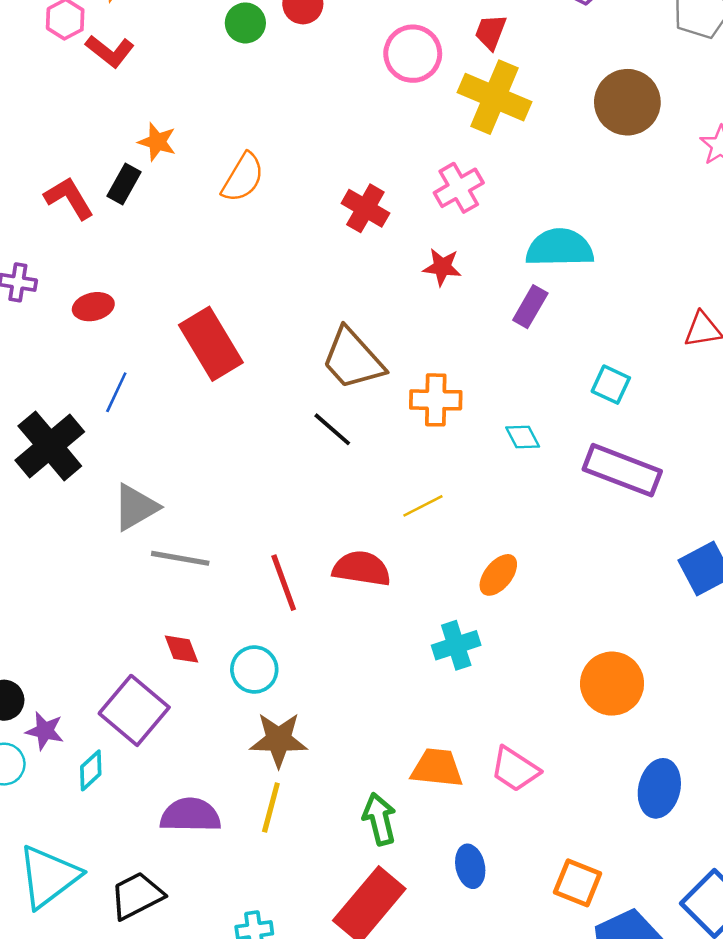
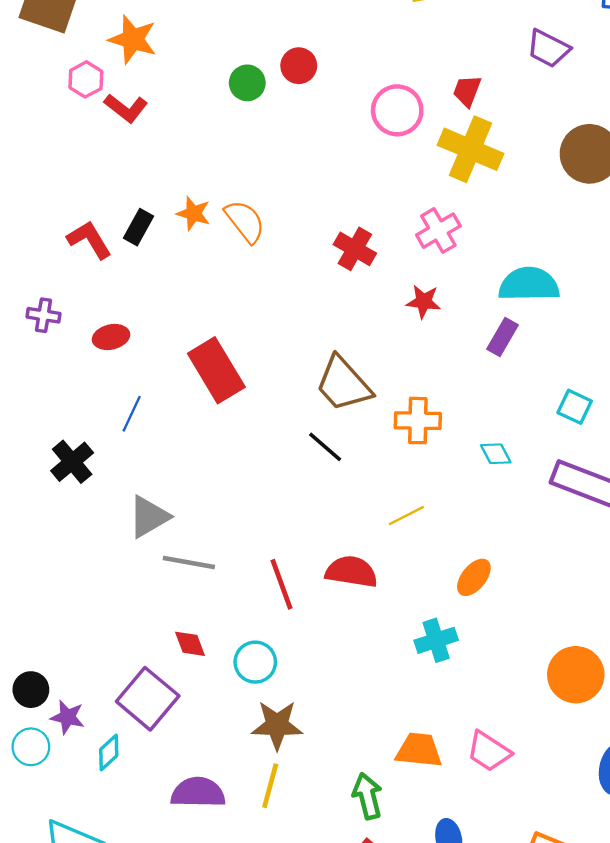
orange star: (157, 142) -> (193, 213), moved
orange semicircle: (243, 178) -> (245, 221), turned -69
black cross: (50, 446) -> (72, 462), size x0.7

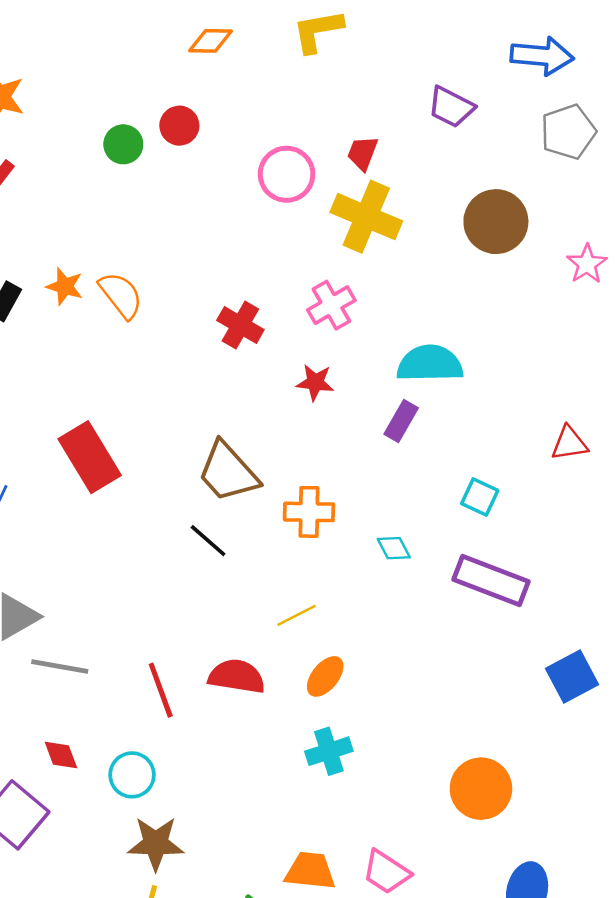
orange ellipse: (474, 577) -> (325, 676), moved

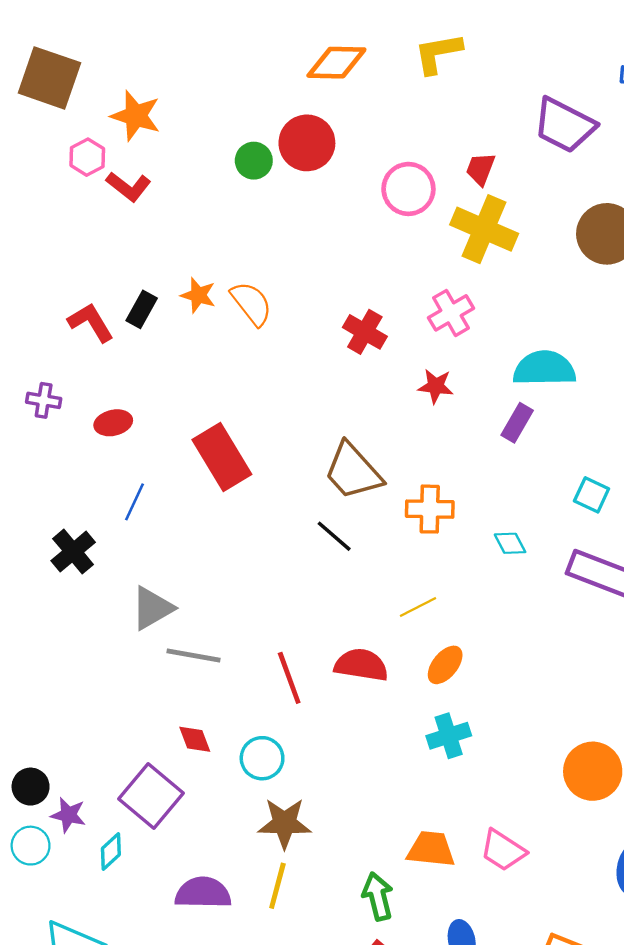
orange diamond: (211, 41) -> (336, 63), size x1.4
purple trapezoid: (451, 107) -> (564, 125), size x1.4
red circle: (179, 126) -> (307, 143), size x1.5

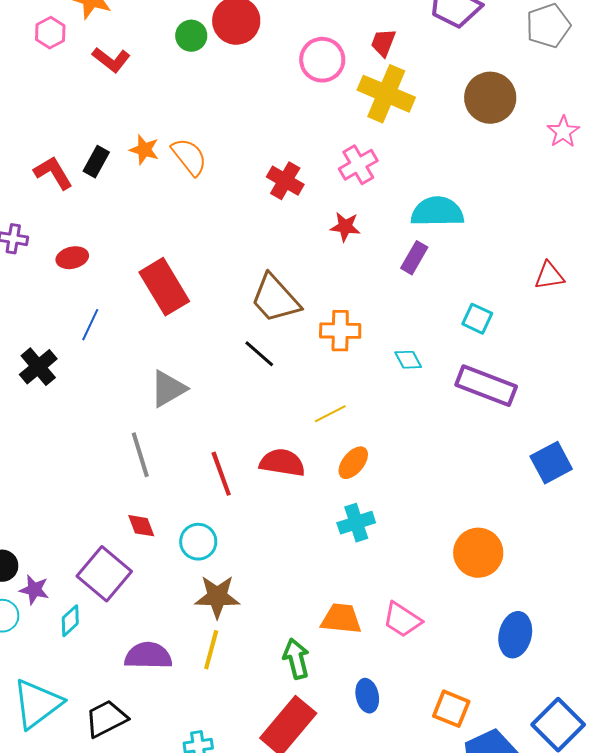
red L-shape: (129, 187) -> (111, 60), moved
gray triangle: (152, 608) -> (168, 389), moved
gray line: (194, 655) -> (140, 455), turned 63

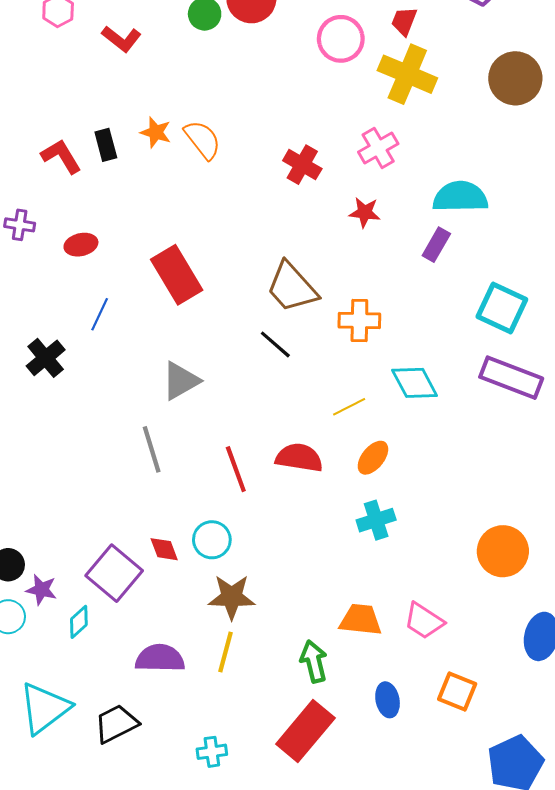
black rectangle: (96, 162) -> (106, 145), turned -44
cyan square: (477, 319) -> (502, 308), size x1.6
cyan diamond: (408, 360) -> (415, 383), moved, size x1.6
red diamond: (141, 526) -> (164, 549), moved
orange square: (451, 709) -> (457, 692), moved

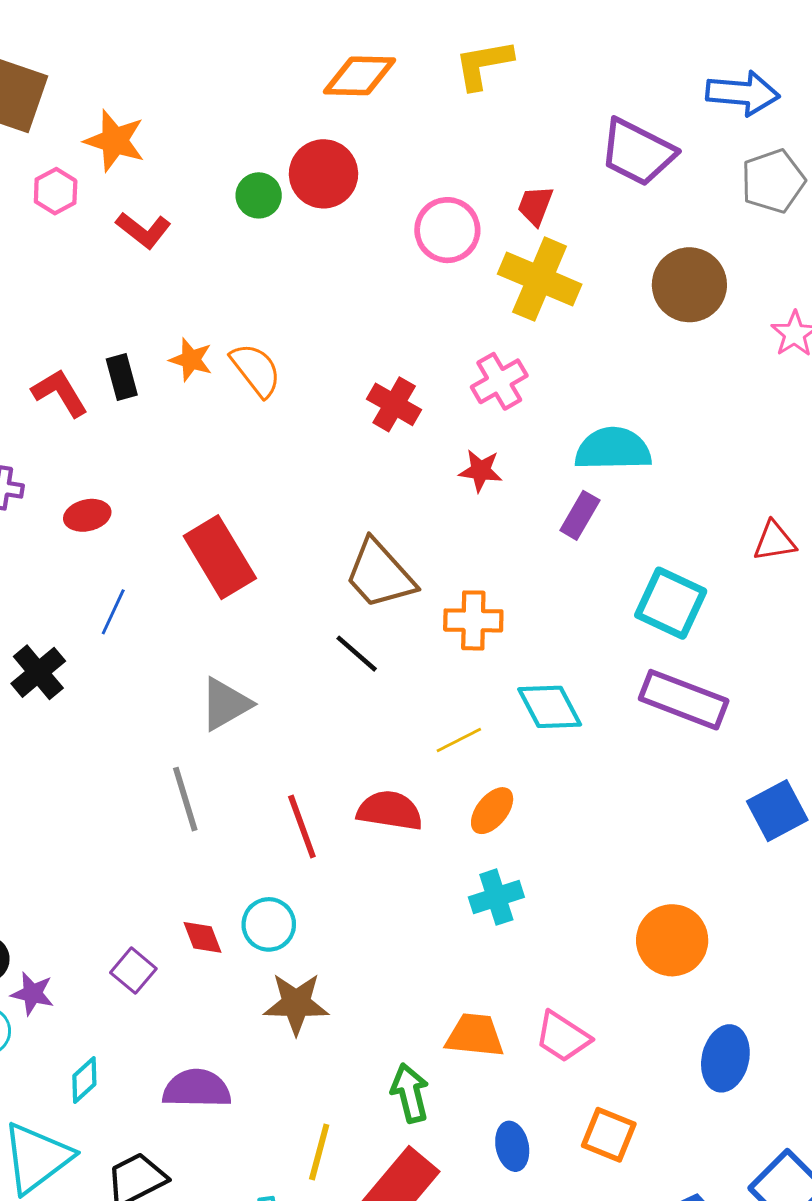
purple square: (114, 573) -> (133, 971), size x0.6
cyan diamond: (79, 622) -> (84, 1080), moved
yellow line: (225, 652) -> (319, 1152), moved

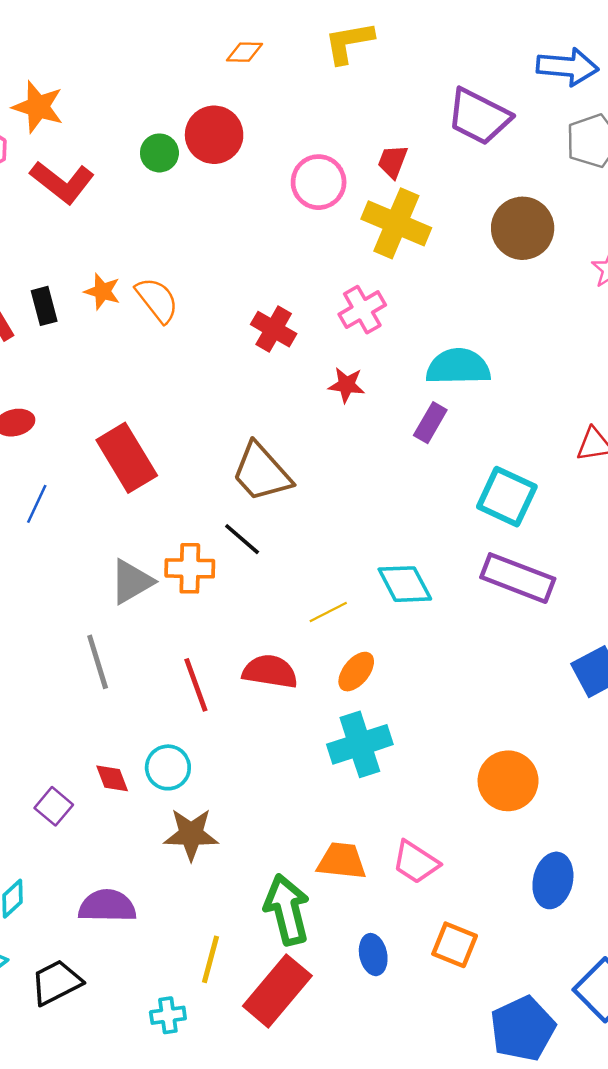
orange diamond: (360, 76) -> (244, 52), size x0.6
red L-shape: (143, 230) -> (62, 182), size x1.4
orange cross: (473, 620) -> (190, 568), moved
cyan cross: (496, 897) -> (360, 744), size x1.4
green arrow: (410, 1093) -> (287, 910), size x1.4

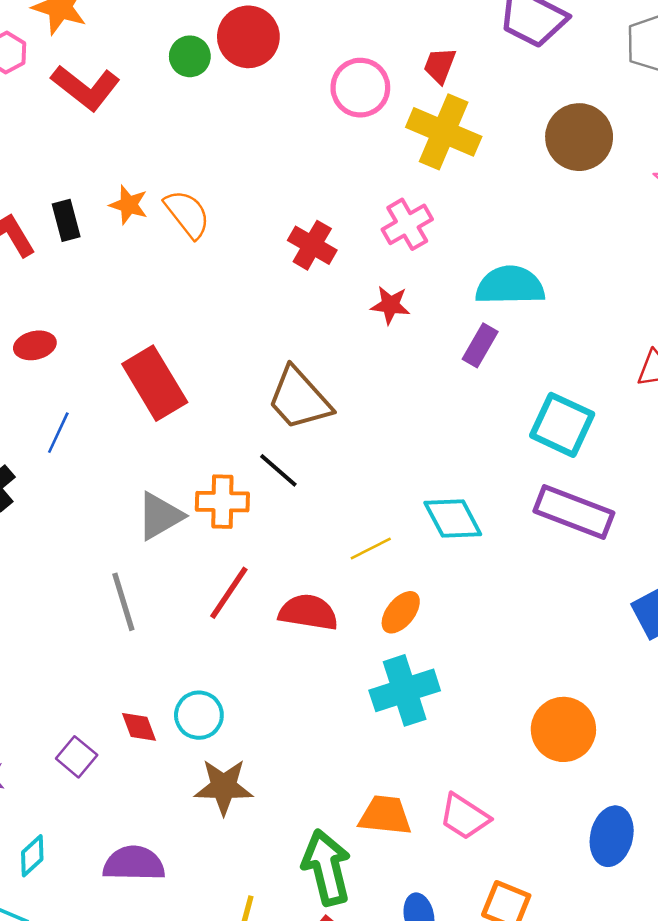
red line: (196, 685) -> (229, 593), moved, turned 54

